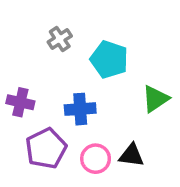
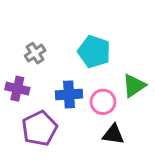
gray cross: (60, 39) -> (35, 53), moved
pink circle: (96, 159) -> (103, 102), moved

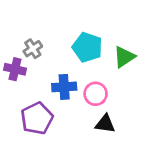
green triangle: (134, 86) -> (124, 57), moved
purple cross: (17, 89) -> (15, 69), moved

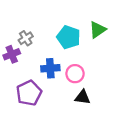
green triangle: (124, 57) -> (98, 30), moved
purple cross: (15, 69) -> (12, 54), turned -35

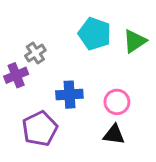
cyan pentagon: (69, 37) -> (95, 34), moved
pink circle: (75, 74) -> (117, 102), moved

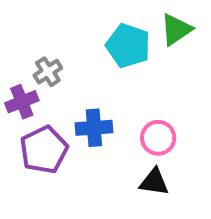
green triangle: (135, 41) -> (176, 30), moved
purple pentagon: (40, 129) -> (44, 150), moved

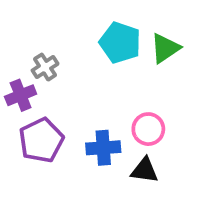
green triangle: (176, 30) -> (165, 48), moved
blue cross: (94, 128) -> (103, 148), moved

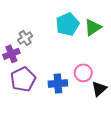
cyan pentagon: (120, 43) -> (67, 24), turned 30
black triangle: (145, 170) -> (99, 89), moved, turned -49

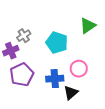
cyan pentagon: (67, 24) -> (57, 43), moved, turned -30
black triangle: (99, 89) -> (71, 93), moved

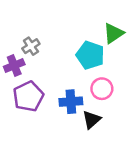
cyan pentagon: (57, 43) -> (90, 55), moved

